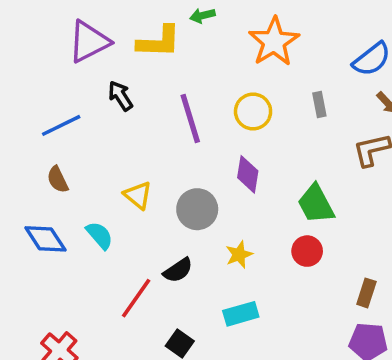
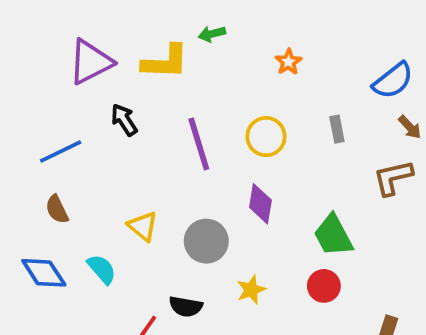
orange star: (274, 42) -> (288, 62), size x0.5
black semicircle: (178, 270) -> (186, 306), turned 44

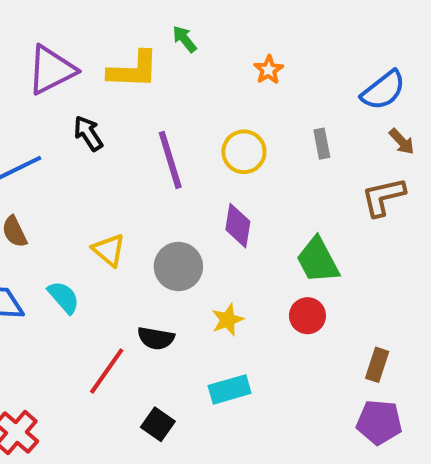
green arrow: (212, 34) -> (185, 39), turned 65

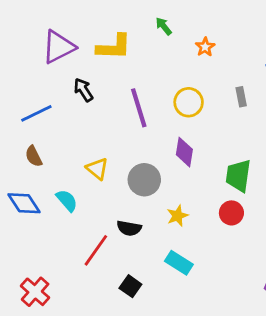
green arrow: (185, 39) -> (164, 26), moved
green trapezoid: (318, 260) -> (238, 176), turned 36
cyan rectangle: (230, 389) -> (179, 263), turned 48

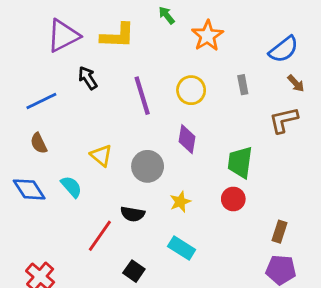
orange star: (205, 47) -> (207, 36), size x1.6

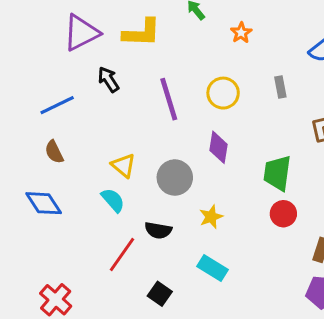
orange star: (207, 36) -> (241, 33), size x0.6
cyan semicircle: (71, 187) -> (113, 200), moved
red circle: (233, 199) -> (283, 214), moved

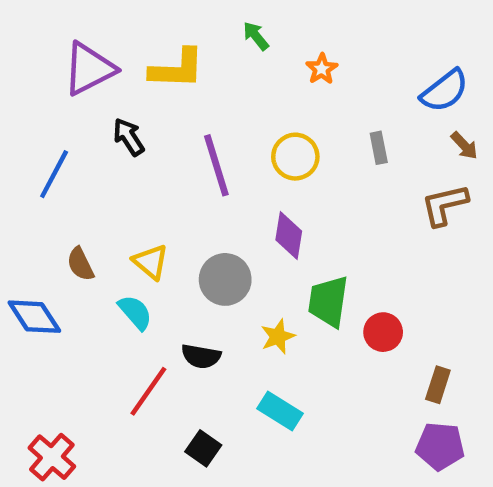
blue line: (57, 105) -> (54, 174), turned -36
brown semicircle: (54, 152) -> (80, 264), moved
green trapezoid: (277, 173) -> (328, 301), moved

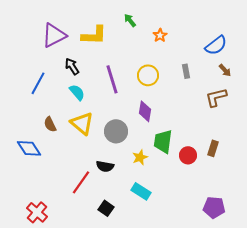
yellow triangle: (151, 262) -> (82, 123), size x1.4
cyan semicircle: (135, 312) -> (77, 92), moved
brown rectangle: (438, 385) -> (213, 148), moved

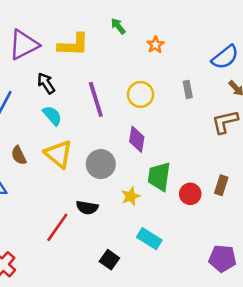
cyan rectangle: (141, 191) -> (149, 239), moved
black square: (106, 208) -> (109, 260), moved

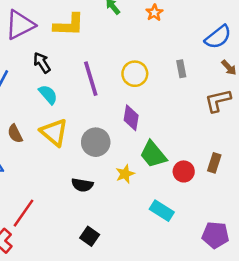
orange star: (155, 45) -> (154, 13), moved
green trapezoid: (159, 176) -> (153, 154), turned -48
red line: (57, 227) -> (24, 213), moved
cyan rectangle: (149, 239) -> (162, 211), moved
black square: (109, 260) -> (90, 236), moved

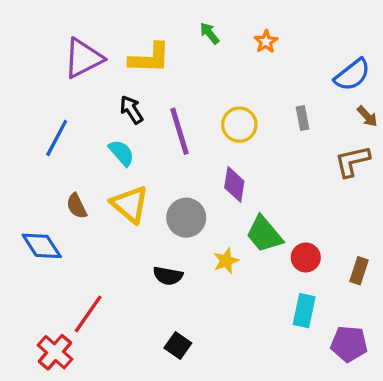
black arrow: (42, 63) -> (131, 110), moved
brown rectangle: (214, 163) -> (359, 271), moved
cyan rectangle: (162, 211) -> (304, 311), moved, turned 70

